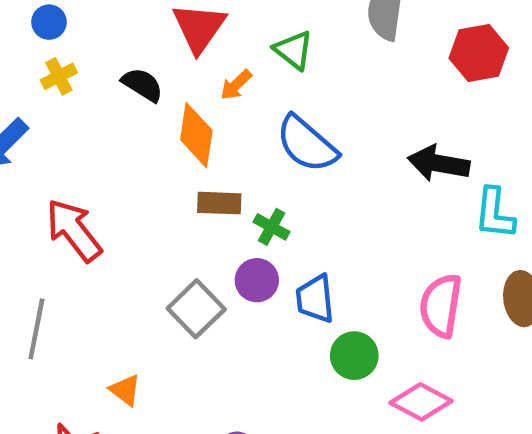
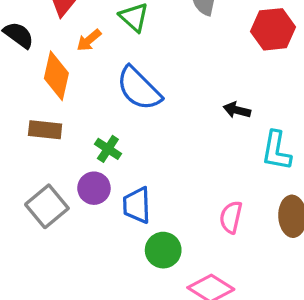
black arrow: (439, 163) -> (237, 110), size x0.6
brown rectangle: (219, 203) -> (45, 130), moved
pink semicircle: (441, 306) -> (231, 217), size x0.7

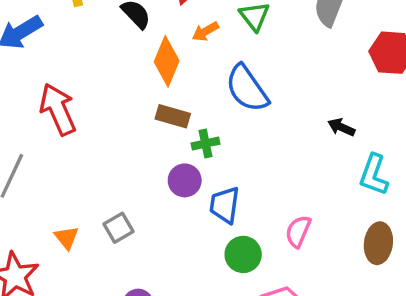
brown rectangle: (45, 130) -> (173, 116), moved
green cross: (108, 149) -> (206, 144), turned 35
gray square: (47, 206) -> (119, 228), moved, size x0.7
pink semicircle: (231, 217) -> (298, 231), moved

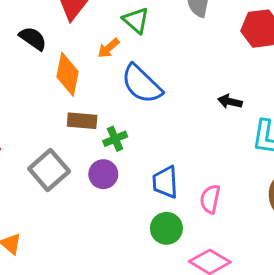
orange arrow: (205, 31) -> (108, 48), moved
blue trapezoid: (225, 205) -> (165, 182), moved
gray square: (119, 228) -> (49, 170), moved, size x1.5

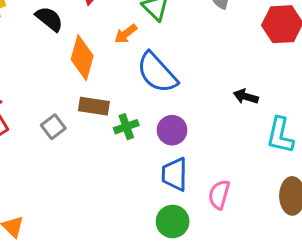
gray square: (49, 170) -> (53, 127), moved, size x0.6
purple circle: (103, 174) -> (172, 130), moved

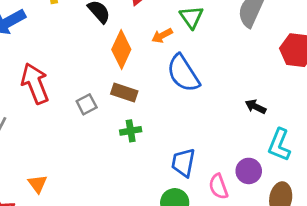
green cross: (126, 127) -> (131, 131), moved
purple circle: (172, 130) -> (249, 171), moved
pink semicircle: (219, 195) -> (218, 186), turned -45

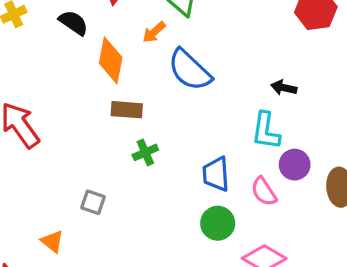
gray square: (87, 104) -> (93, 202), moved, turned -30
cyan L-shape: (279, 145) -> (266, 131), moved

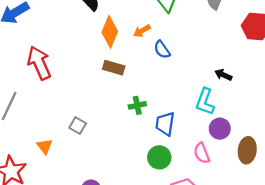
orange arrow: (154, 32) -> (142, 31), moved
blue semicircle: (190, 70) -> (162, 50), size x0.6
green cross: (145, 152) -> (137, 105), moved
pink semicircle: (264, 192) -> (202, 153), moved

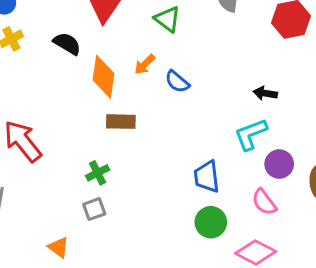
cyan L-shape: (205, 102) -> (251, 134), turned 64
green cross: (137, 105) -> (98, 173), moved
gray square: (78, 126) -> (94, 209), turned -35

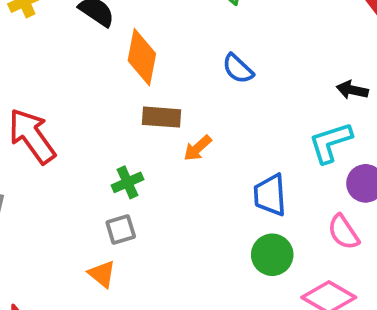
orange arrow: (145, 64) -> (198, 148), moved
orange triangle: (58, 247) -> (102, 274), moved

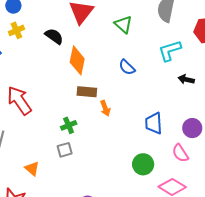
cyan L-shape: (330, 142) -> (170, 51), moved
orange arrow: (198, 148) -> (105, 108), turned -70
blue trapezoid: (270, 195) -> (154, 123), moved
orange triangle: (102, 274) -> (32, 169), moved

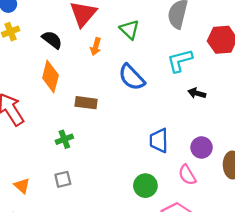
orange diamond: (77, 60) -> (50, 76), moved
blue semicircle: (127, 67) -> (132, 77), size x1.5
orange arrow: (105, 108) -> (96, 47), moved, turned 35
gray square: (65, 150) -> (63, 179), moved

